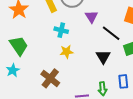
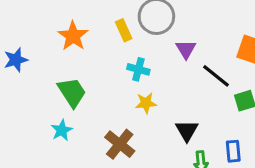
black triangle: (103, 57) -> (187, 131), moved

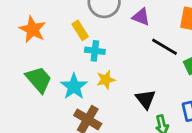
yellow rectangle: (124, 30) -> (80, 30), moved
purple triangle: (186, 49) -> (141, 17), moved, turned -30
cyan star: (62, 130) -> (74, 87), moved, size x1.4

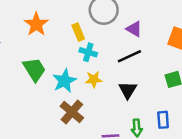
black line: (165, 47) -> (129, 56), moved, turned -65
black triangle: (146, 99) -> (128, 90), moved

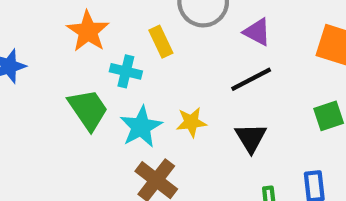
cyan cross: (88, 52) -> (126, 71), moved

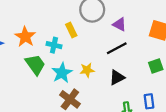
orange star: (88, 31) -> (25, 37), moved
black triangle: (251, 138) -> (117, 78), turned 35

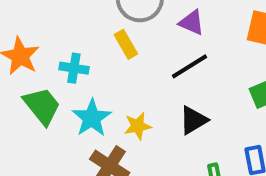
yellow rectangle: (71, 30) -> (126, 44), moved
yellow star: (87, 70) -> (138, 126), moved

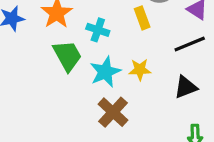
yellow star: (138, 126) -> (140, 70), moved

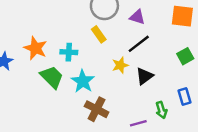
yellow star: (140, 70) -> (120, 65), moved

